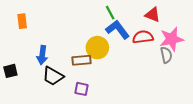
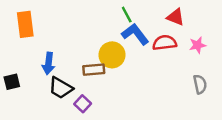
orange rectangle: (22, 21) -> (25, 24), size x1.5
pink star: (172, 39) -> (198, 45), size x0.6
gray semicircle: (166, 55) -> (200, 84), moved
purple square: (81, 89) -> (83, 104), moved, turned 32

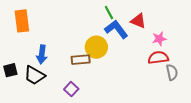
red triangle: (176, 17) -> (138, 21), moved
red semicircle: (165, 43) -> (158, 58), moved
pink star: (198, 45) -> (159, 39), moved
black trapezoid: (61, 88) -> (34, 75), moved

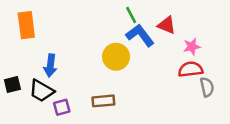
brown rectangle: (81, 60) -> (103, 101), moved
purple square: (71, 89) -> (62, 107), moved, turned 32

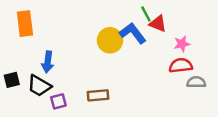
green line: (131, 15) -> (146, 14), moved
yellow circle: (116, 57) -> (110, 40), moved
gray semicircle: (207, 87) -> (196, 82), turned -78

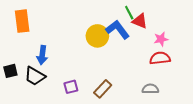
gray semicircle: (196, 82) -> (150, 89), moved
brown rectangle: (98, 95) -> (103, 89), moved, turned -42
purple square: (58, 101) -> (71, 87), moved

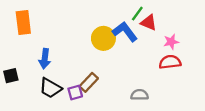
green line: (129, 13) -> (137, 14), turned 64
black trapezoid: (35, 76) -> (50, 88), moved
brown rectangle: (103, 89) -> (89, 82), moved
gray semicircle: (150, 89) -> (140, 95), moved

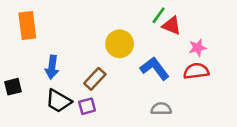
blue L-shape: (125, 32) -> (155, 68), moved
brown rectangle: (89, 82) -> (95, 79), moved

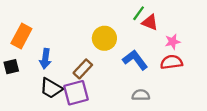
orange rectangle: (27, 26) -> (21, 36), moved, turned 35
black square: (13, 87) -> (11, 67), moved
purple square: (87, 106) -> (76, 93), size x1.6

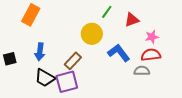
green line: (139, 13) -> (107, 12), moved
red triangle: (150, 22) -> (132, 20), turned -42
orange rectangle: (21, 36) -> (31, 15), moved
gray semicircle: (141, 95) -> (142, 71), moved

